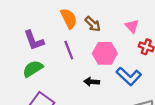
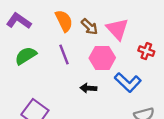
pink triangle: (132, 26) -> (117, 29), moved, size x1.5
purple L-shape: (34, 40) -> (19, 21), moved, turned 145
green semicircle: (33, 69) -> (26, 56), moved

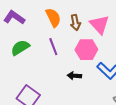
brown arrow: (89, 27) -> (75, 23), turned 35

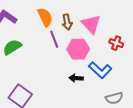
purple line: (53, 47) -> (54, 39), moved
black arrow: (74, 76) -> (76, 78), moved

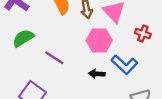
purple line: (54, 39) -> (54, 58), moved, turned -36

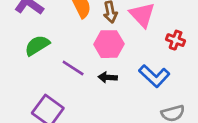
pink hexagon: (99, 40) -> (109, 44), moved
black arrow: (97, 74) -> (108, 77), moved

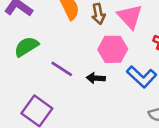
pink hexagon: (109, 44) -> (113, 49), moved

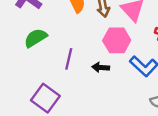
purple line: (62, 69) -> (69, 59), turned 70

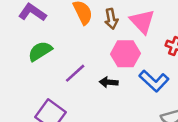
purple line: (69, 59) -> (75, 73), turned 35

